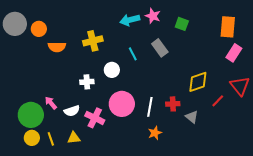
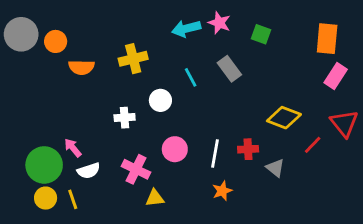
yellow diamond: (198, 82) -> (284, 118), turned 40
pink circle: (122, 104) -> (175, 149), size x0.7
white semicircle: (72, 111) -> (89, 171), moved
yellow triangle: (74, 138) -> (155, 198), moved

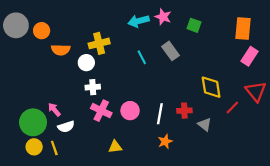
white circle: (160, 100) -> (86, 63), moved
yellow diamond: (284, 118) -> (211, 87), turned 60
pink cross: (136, 169) -> (101, 111), moved

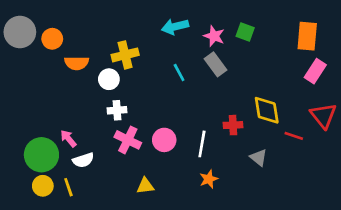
pink star: (163, 17) -> (214, 36), moved
red line: (232, 107) -> (294, 136), turned 64
red cross: (184, 111) -> (233, 125), moved

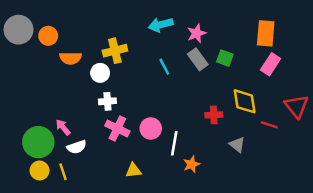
green square: (245, 32) -> (225, 58), moved
pink star: (214, 36) -> (196, 33), turned 30
orange rectangle: (307, 36) -> (266, 33), moved
pink rectangle: (315, 71) -> (271, 64), moved
white line: (202, 144) -> (174, 143), moved

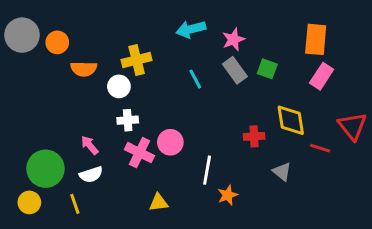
pink arrow: (63, 127) -> (90, 145), moved
pink circle: (151, 128) -> (170, 142), moved
yellow circle: (40, 170) -> (29, 202), moved

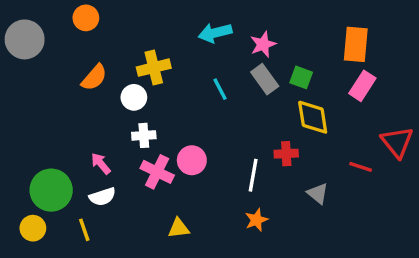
orange circle: (57, 42) -> (86, 18), moved
orange semicircle: (84, 69) -> (94, 77), turned -50
yellow diamond: (291, 120) -> (313, 117), moved
white line: (207, 170) -> (253, 175), moved

